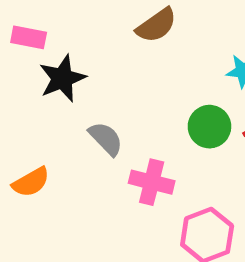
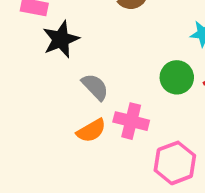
orange semicircle: (31, 182) -> (91, 131), moved

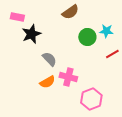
green circle: (177, 77) -> (87, 37), moved

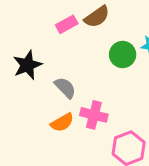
pink rectangle: (17, 17) -> (67, 24), moved, turned -40
black star: (31, 34) -> (27, 65), moved

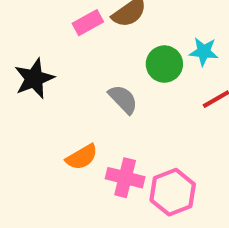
gray semicircle: (65, 88) -> (123, 99), moved
pink cross: (94, 115) -> (125, 178), moved

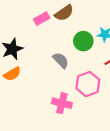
orange semicircle: (82, 157) -> (12, 74), moved
pink hexagon: (173, 192) -> (88, 84), moved

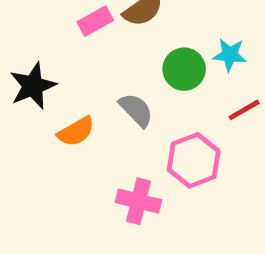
orange semicircle: (12, 74) -> (76, 132), moved

